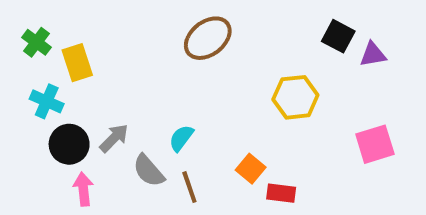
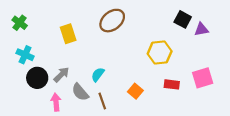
yellow rectangle: (77, 63) -> (68, 34), moved
pink arrow: (83, 189) -> (56, 102), moved
red rectangle: (281, 193) -> (172, 84), moved

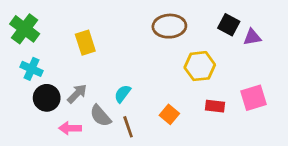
brown ellipse: (112, 21) -> (169, 26), moved, turned 35
green cross: (20, 23) -> (25, 29), size x1.5
pink arrow: (56, 102) -> (70, 128), turned -84

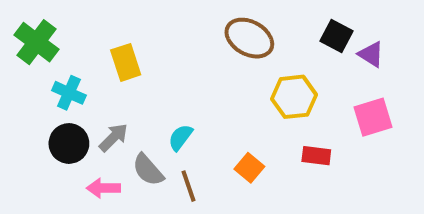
brown ellipse: (169, 26) -> (249, 38), turned 32
purple triangle: (252, 37) -> (371, 54), turned 42
cyan cross: (31, 69) -> (69, 93), moved
pink square: (254, 98) -> (373, 117), moved

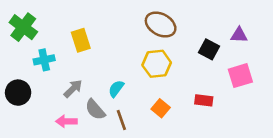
black square: (337, 36) -> (209, 49), moved
purple triangle: (371, 54) -> (239, 35), turned -30
cyan cross: (69, 93) -> (44, 60), turned -36
yellow hexagon: (294, 97) -> (157, 64), moved
black circle: (69, 143) -> (18, 93), moved

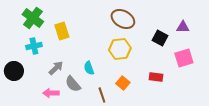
green cross: (23, 27) -> (33, 18), moved
cyan semicircle: (116, 89) -> (89, 68), turned -56
brown line: (121, 120) -> (102, 95), moved

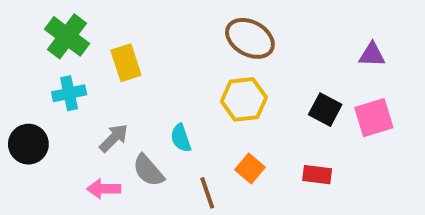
black square: (160, 38) -> (325, 110), moved
red rectangle: (156, 77) -> (317, 175), moved

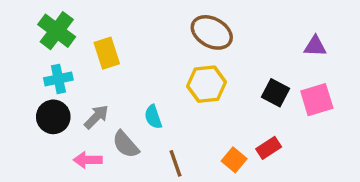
black circle: (28, 144) -> (53, 117), moved
orange square: (250, 168) -> (234, 160), moved
red rectangle: (317, 175) -> (269, 148), turned -40

